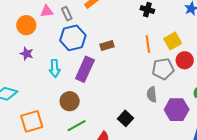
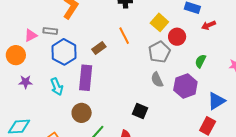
gray rectangle: (67, 14) -> (50, 31), turned -40
orange line: (148, 44) -> (124, 36), moved

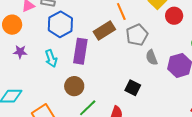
brown rectangle: (99, 48) -> (104, 30), moved, size x1.5
gray pentagon: (159, 52) -> (137, 35), moved

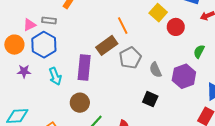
blue hexagon: (60, 24) -> (44, 45), moved
gray pentagon: (137, 35) -> (130, 58), moved
black square: (133, 88) -> (150, 99), moved

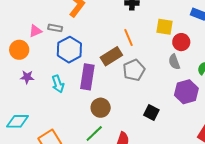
yellow square: (158, 13) -> (165, 27), turned -36
blue hexagon: (44, 45) -> (69, 50), moved
gray semicircle: (155, 70) -> (174, 62), moved
brown circle: (80, 103) -> (101, 108), moved

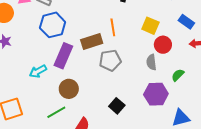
cyan arrow: (58, 84) -> (38, 71), moved, turned 66

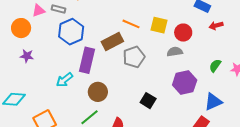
yellow square: (150, 26) -> (159, 25), moved
orange line: (113, 27) -> (131, 24), turned -48
gray semicircle: (151, 62) -> (175, 52), turned 98
green semicircle: (178, 75) -> (215, 66), moved

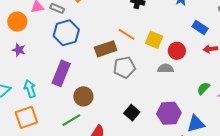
purple rectangle: (87, 60) -> (61, 73), moved
cyan arrow: (64, 80) -> (30, 89), moved, turned 102
purple hexagon: (185, 82) -> (169, 113), moved

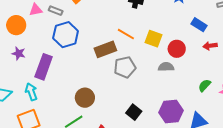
purple rectangle: (61, 73) -> (44, 67), moved

